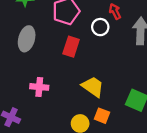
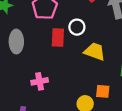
white circle: (100, 27) -> (77, 27), moved
yellow trapezoid: (93, 87) -> (95, 51), moved

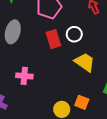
red rectangle: (58, 37) -> (53, 39), turned -36

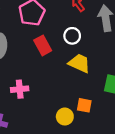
white circle: (74, 34) -> (72, 36), moved

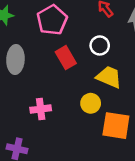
orange square: (84, 105) -> (116, 126), size x1.6
yellow circle: (65, 117) -> (91, 103), moved

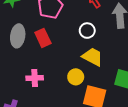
red rectangle: (66, 58) -> (43, 38), moved

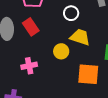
yellow circle: (76, 77) -> (61, 51), moved

